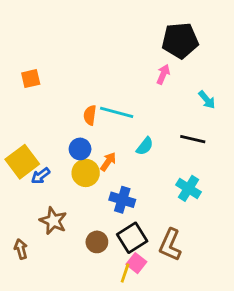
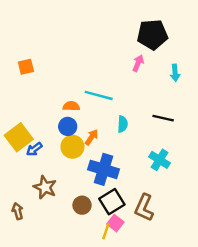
cyan arrow: (207, 100) -> (175, 73), moved, turned 35
orange semicircle: (90, 115) -> (71, 106), moved, turned 84
cyan semicircle: (145, 146) -> (123, 124), turned -35
blue cross: (122, 200) -> (103, 169), size x1.4

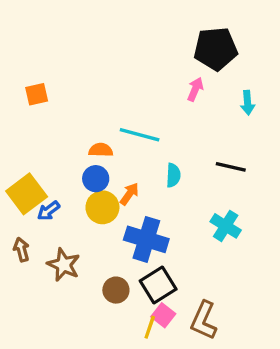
brown L-shape: (144, 208) -> (204, 320), moved
brown arrow: (18, 211) -> (21, 250), moved

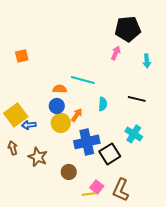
blue arrow: (48, 211) -> (29, 125), turned 32
blue cross: (146, 239) -> (87, 142), turned -30
black square: (158, 285) -> (110, 154), moved
yellow line: (150, 327) -> (89, 194), turned 64

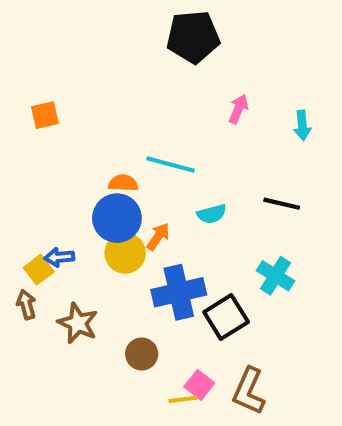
black pentagon: (128, 29) -> (193, 37), moved
cyan semicircle: (103, 104) -> (212, 214), turned 72
blue circle: (57, 106) -> (117, 218), size x1.5
yellow square: (16, 115) -> (39, 270), moved, size x0.6

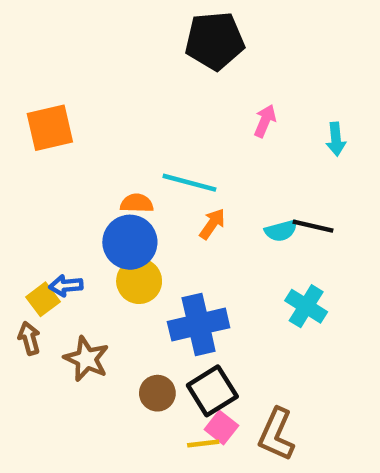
orange square: (45, 115) -> (50, 128), size x1.5
cyan semicircle: (212, 214) -> (281, 231), moved
orange arrow: (158, 237) -> (212, 224), moved
black square: (226, 317) -> (212, 391), moved

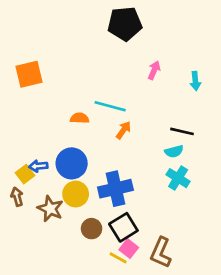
cyan semicircle: (281, 231) -> (174, 151), moved
blue circle: (130, 242) -> (72, 163), moved
yellow circle: (139, 281) -> (76, 194), moved
yellow line: (203, 444) -> (118, 258), turned 36

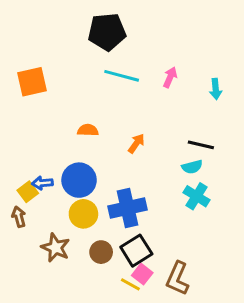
black pentagon: (125, 24) -> (107, 32), moved
cyan line: (110, 106) -> (122, 76), moved
brown star: (50, 209) -> (56, 248), moved

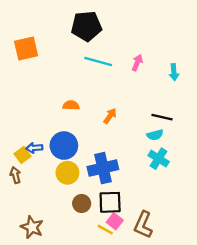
orange square: (32, 82) -> (26, 49), moved
brown star: (56, 248) -> (32, 227), moved
black square: (136, 251) -> (110, 202), turned 30

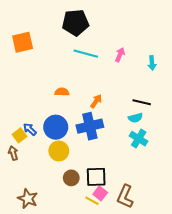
blue arrow: (34, 148) -> (30, 129), turned 48
blue cross: (103, 168) -> (90, 126), moved

